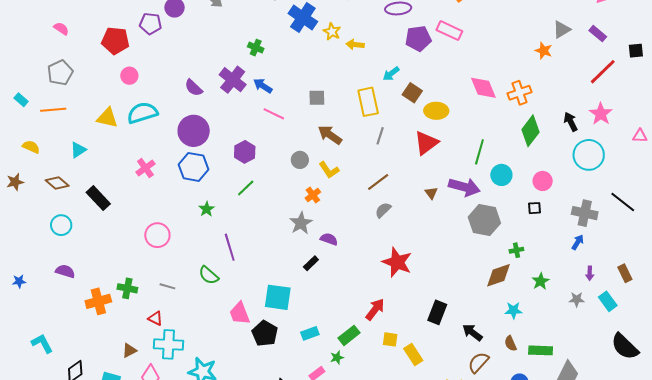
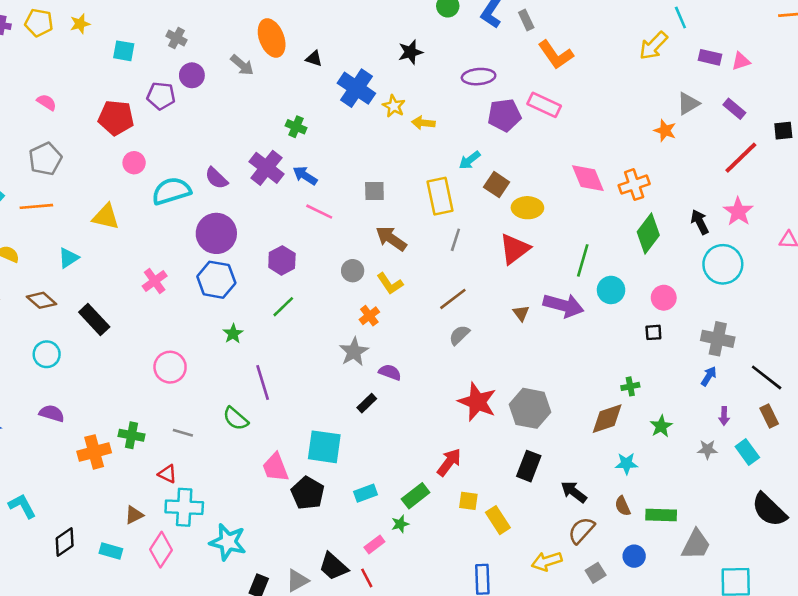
cyan semicircle: (142, 113) -> (171, 191), moved
black line: (623, 202) -> (767, 377), moved
gray hexagon: (484, 220) -> (530, 408), moved

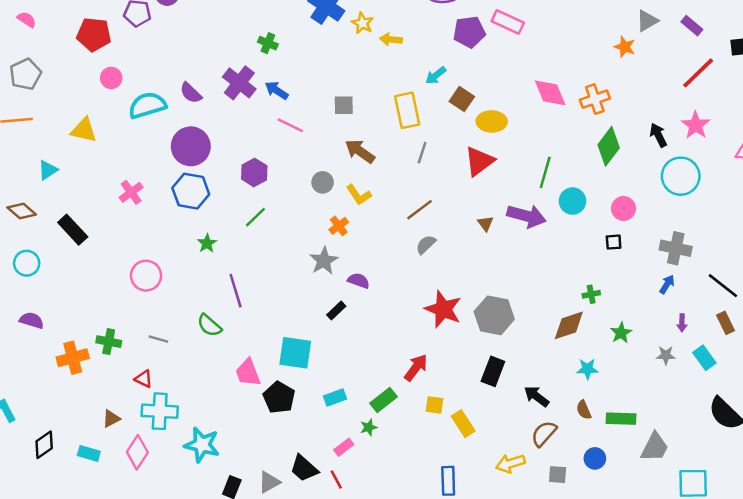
gray square: (596, 573) -> (558, 475), turned 36

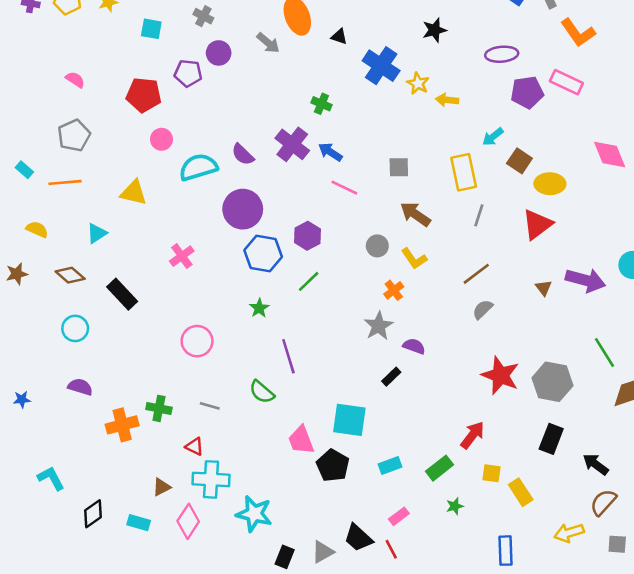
green line: (545, 172) -> (605, 353), moved, turned -48
blue hexagon: (191, 191) -> (263, 254), moved
green star: (369, 427) -> (455, 506), moved

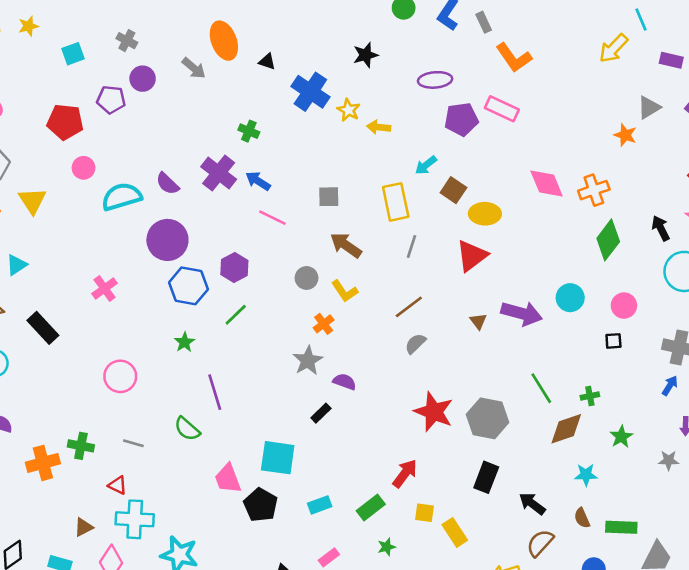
cyan square: (151, 29) -> (73, 54), turned -30
yellow triangle: (134, 193) -> (32, 201), moved, turned 44

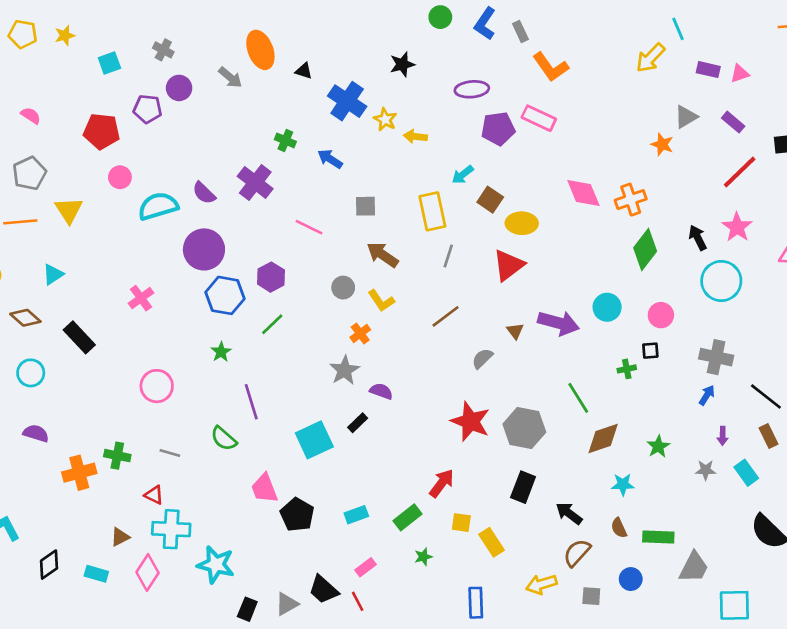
blue arrow: (258, 181) -> (330, 159), moved
gray semicircle: (415, 344) -> (482, 358), moved
green cross: (590, 396) -> (627, 369), moved
cyan square: (278, 458) -> (314, 440), moved, turned -33

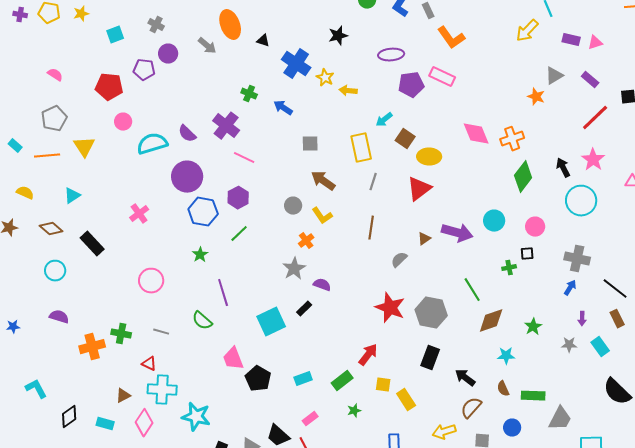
pink line: (309, 227) -> (244, 158), moved
brown line: (446, 316) -> (371, 228), turned -45
brown triangle: (515, 331) -> (424, 239), turned 32

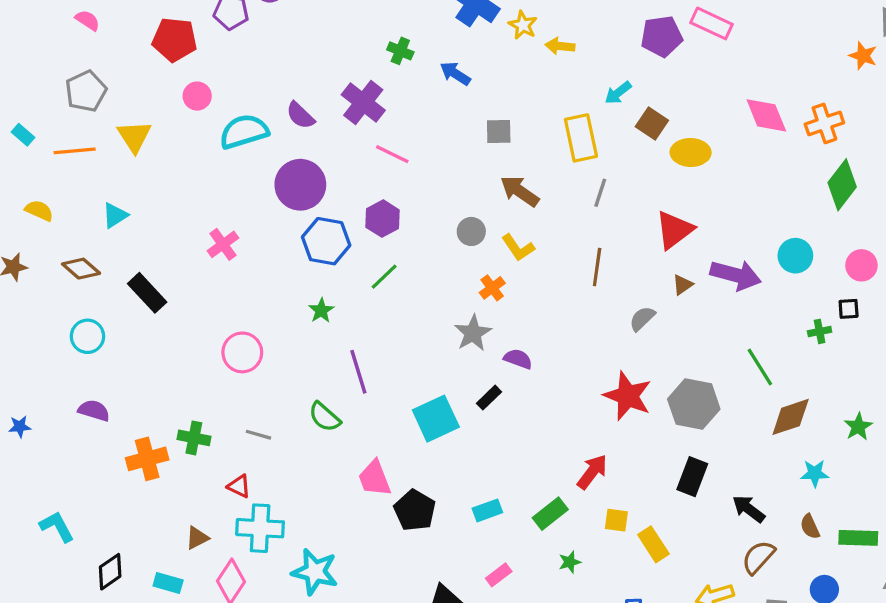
red triangle: (419, 189) -> (674, 230), moved

